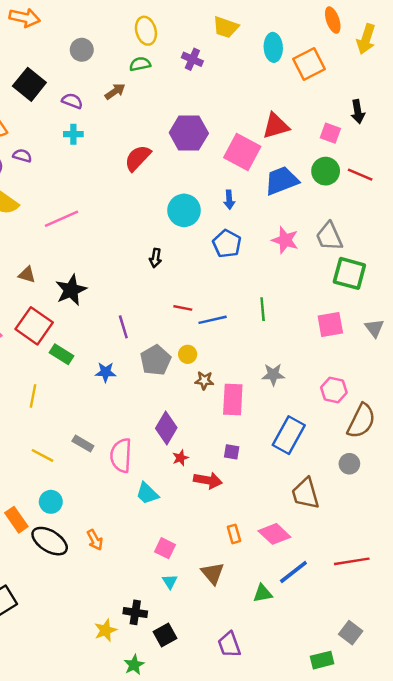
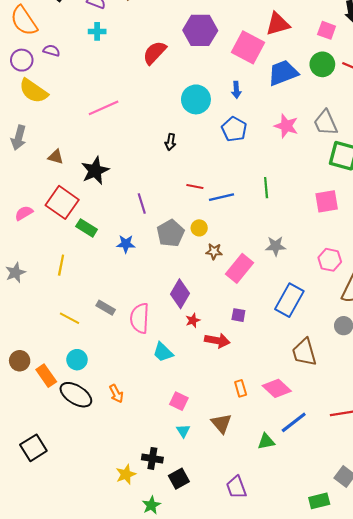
pink line: (62, 219) -> (104, 108), moved
pink rectangle: (233, 400) -> (240, 268), turned 36

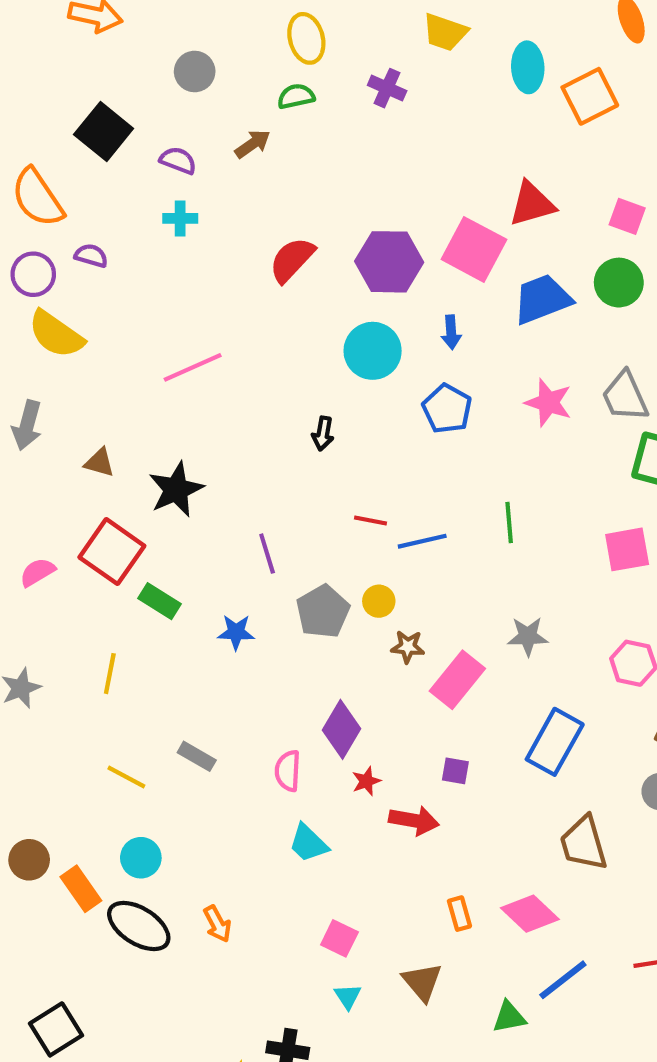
purple hexagon: (200, 30) -> (389, 262), moved
pink semicircle: (140, 318) -> (288, 771), moved, size x0.7

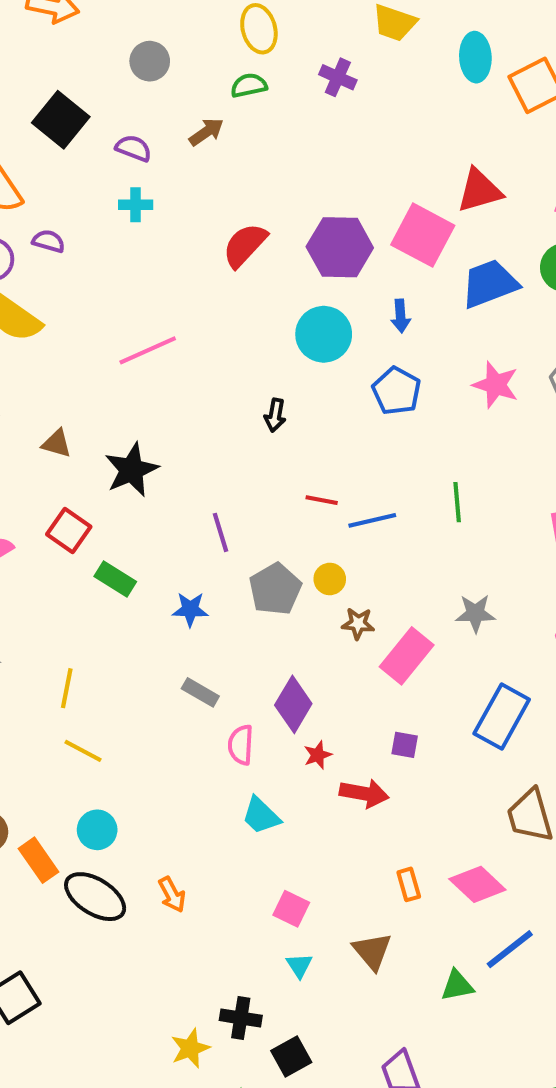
red square: (112, 552) -> (69, 530), size x0.7
yellow line: (110, 674) -> (67, 688), moved
gray rectangle: (197, 756) -> (200, 692), moved

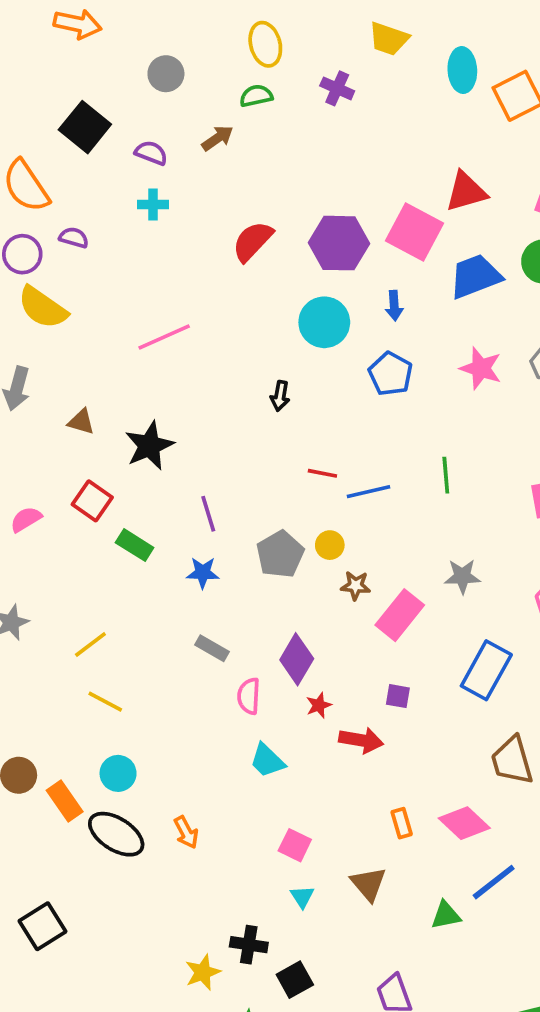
purple line: (221, 532) -> (208, 514), moved
yellow line: (67, 688) -> (90, 645), turned 42

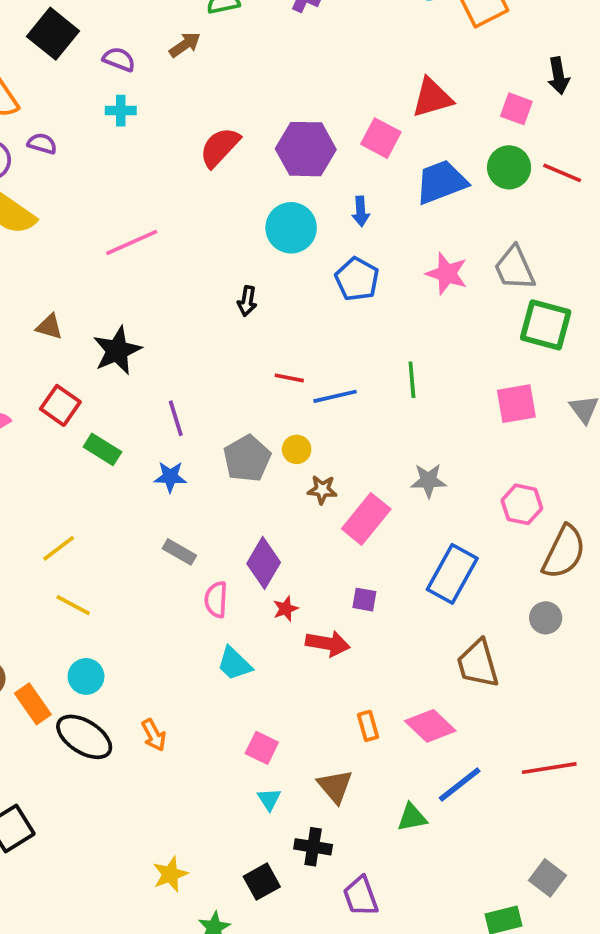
pink square: (414, 232) -> (381, 138), size x0.7
black cross: (249, 945) -> (313, 847), moved

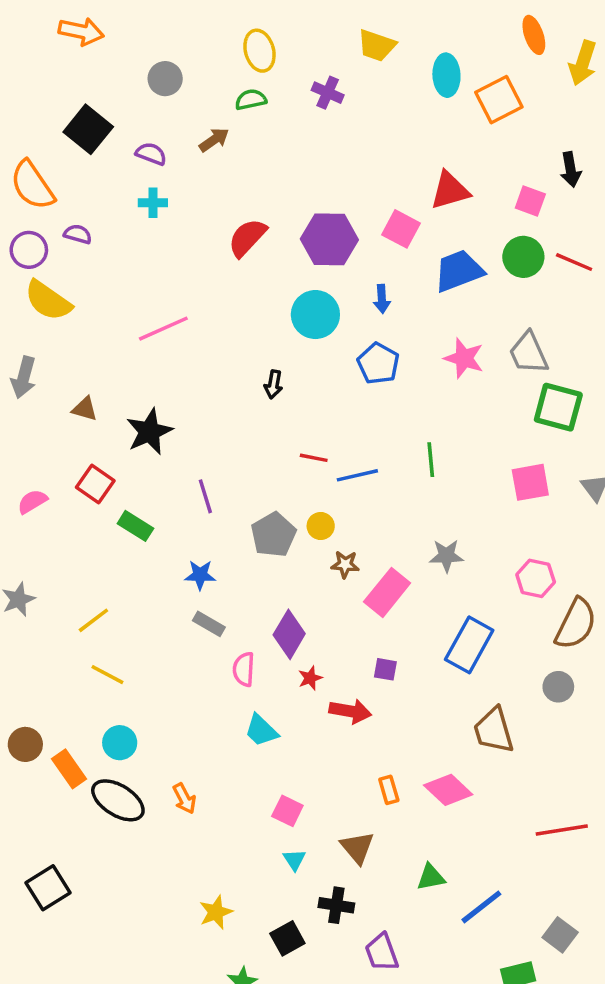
blue star: (170, 477) -> (200, 575), moved
blue line: (460, 785) -> (481, 907), moved
yellow star: (170, 874) -> (216, 912), moved

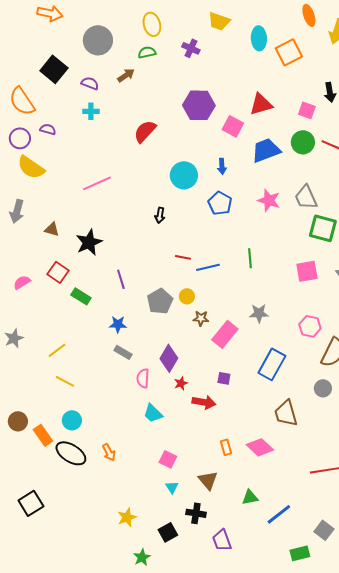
gray circle: (165, 79) -> (98, 40), size x1.5
purple hexagon: (329, 239) -> (199, 105), moved

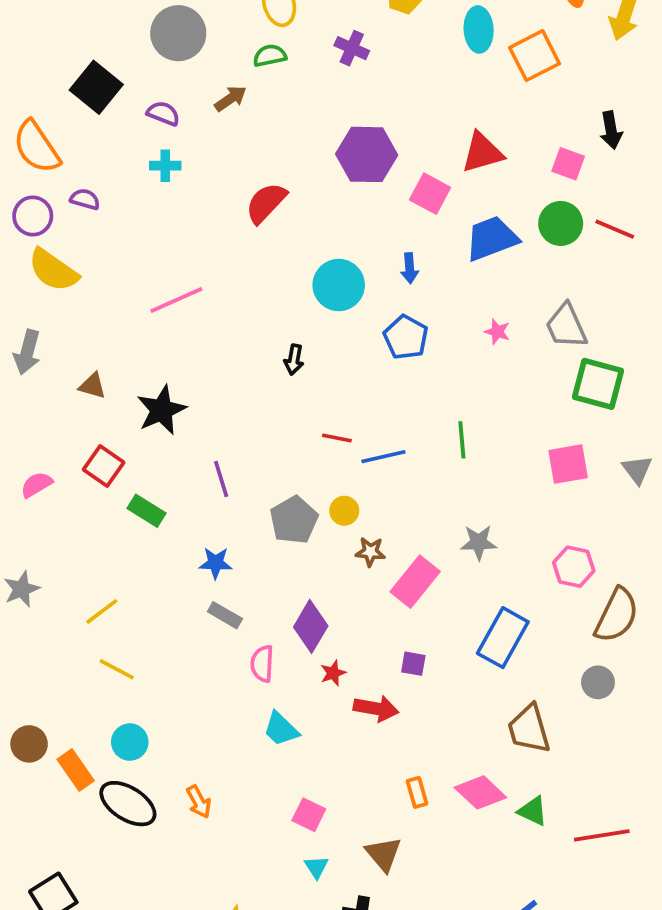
pink star: (269, 200) -> (497, 332), size x0.6
green triangle: (250, 497) -> (533, 811), moved, turned 36

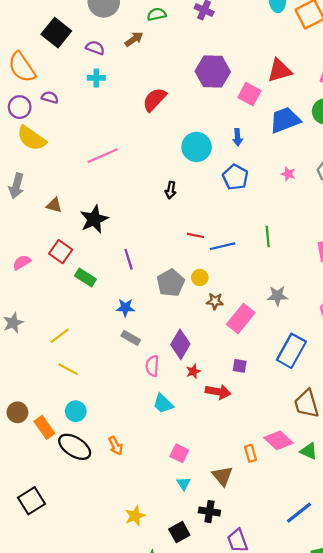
orange rectangle: (417, 792) -> (250, 453), moved

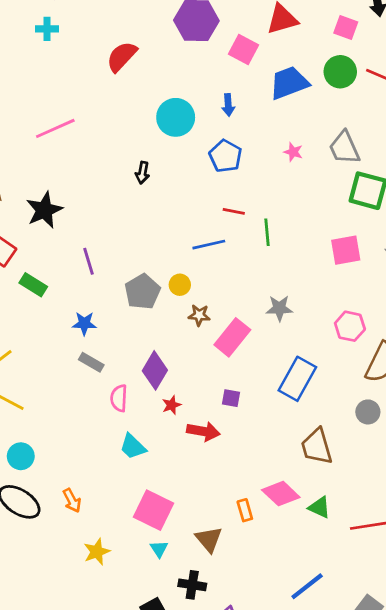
red line: (195, 235) -> (234, 211), moved
pink square: (179, 453) -> (154, 510), size x1.6
yellow star: (135, 516) -> (97, 552), moved

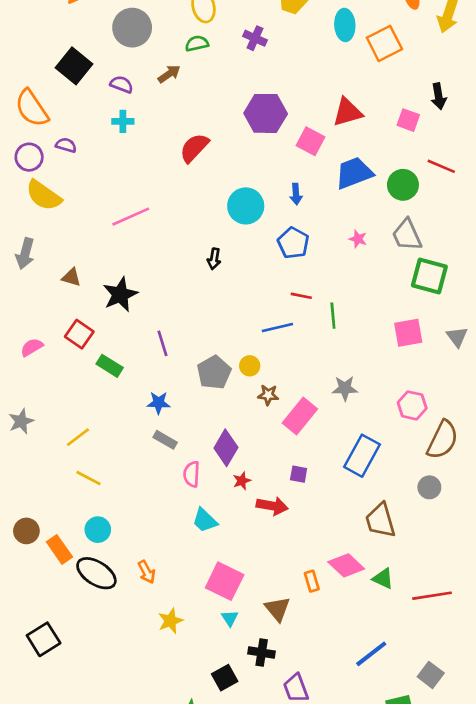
green circle: (340, 72) -> (403, 185), moved

